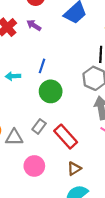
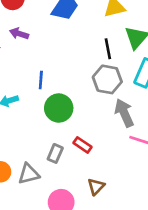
red rectangle: (66, 137) -> (82, 145), moved, size x0.6
brown triangle: (74, 169) -> (96, 187), moved

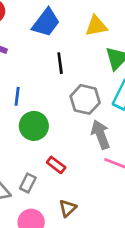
black line: (108, 49) -> (60, 63), moved
gray rectangle: (55, 153) -> (28, 183), moved

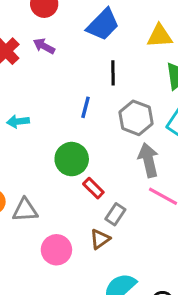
blue line: (17, 96) -> (85, 107), moved
green circle: (34, 126) -> (72, 159), moved
gray rectangle: (28, 183) -> (115, 214), moved

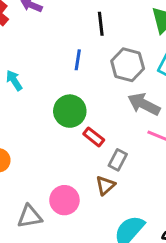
cyan arrow: (18, 121) -> (14, 80), turned 70
gray arrow: (148, 160) -> (144, 104), turned -44
gray triangle: (25, 210) -> (30, 216), moved

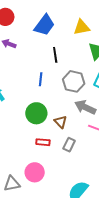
red rectangle: (94, 137) -> (43, 142), moved, turned -32
brown triangle: (105, 185) -> (61, 122), moved, turned -32

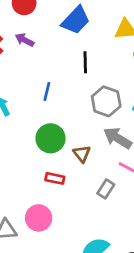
blue line: (41, 79) -> (47, 91), moved
gray rectangle: (69, 145) -> (106, 189), moved

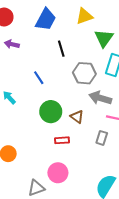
blue line: (47, 91) -> (39, 78), turned -32

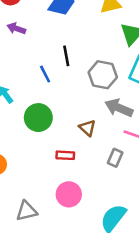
black line: (61, 49) -> (66, 56), moved
green circle: (51, 112) -> (38, 118), moved
pink circle: (58, 173) -> (69, 194), moved

